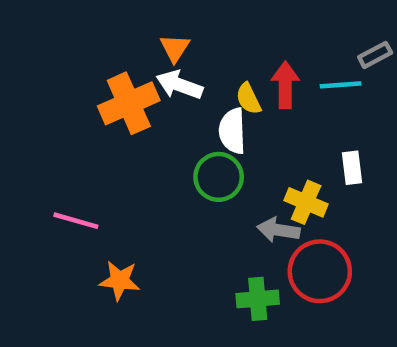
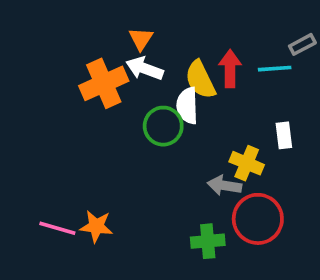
yellow semicircle: (248, 99) -> (200, 80), size x1.5
green circle: (219, 177) -> (163, 126), moved
pink line: (76, 221) -> (57, 228), moved

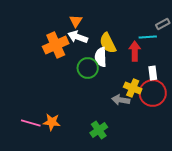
red arrow: (230, 69) -> (135, 51), moved
red circle: (258, 219) -> (153, 93), moved
green cross: (208, 241) -> (99, 130), moved, turned -30

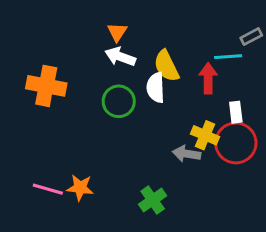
orange cross: (56, 45) -> (46, 86), moved, turned 35
green circle: (88, 68) -> (119, 101), moved

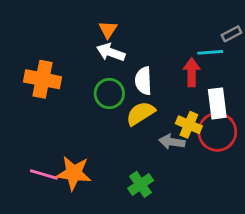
yellow semicircle: (166, 66) -> (141, 113), moved, turned 84
white rectangle: (236, 112) -> (217, 103), size x1.5
orange star: (80, 188) -> (74, 173), size x1.4

